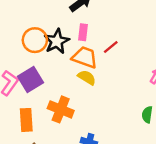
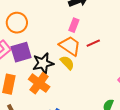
orange circle: (35, 40) -> (17, 23), moved
black star: (57, 41) -> (43, 63), moved

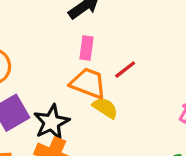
yellow semicircle: (67, 63) -> (105, 108), moved

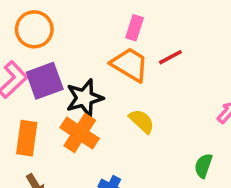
yellow semicircle: (105, 108) -> (142, 121), moved

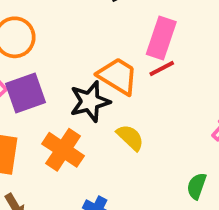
pink rectangle: (135, 28) -> (161, 38), moved, size x1.5
black star: (84, 98) -> (90, 101), moved

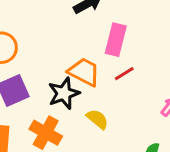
red line: (162, 68) -> (124, 74), moved

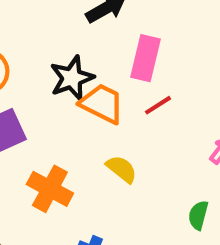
black star: (64, 93) -> (72, 78), moved

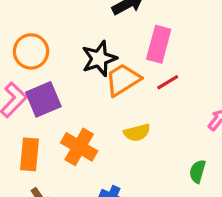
orange trapezoid: (102, 104) -> (123, 80), turned -60
yellow semicircle: (122, 169) -> (137, 133), turned 125

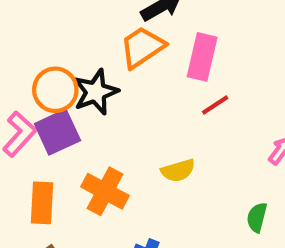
orange circle: (31, 51) -> (55, 90), moved
black star: (99, 59) -> (96, 92), moved
orange trapezoid: (123, 80) -> (142, 47), moved

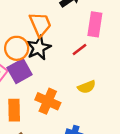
orange trapezoid: (142, 47) -> (40, 24), moved, turned 105
red line: (215, 105) -> (80, 50), moved

